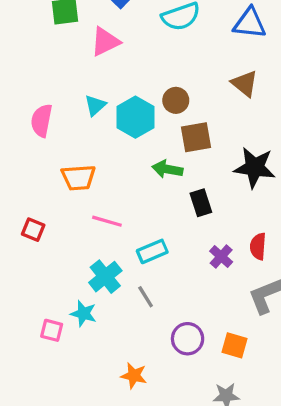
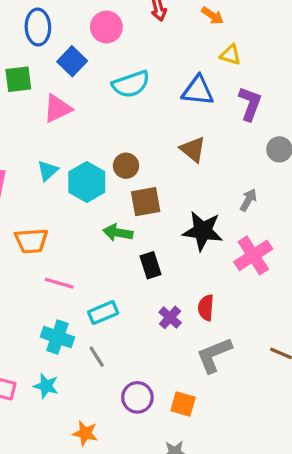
cyan cross: (105, 277) -> (57, 337), turned -32
cyan star: (83, 314) -> (46, 386), moved

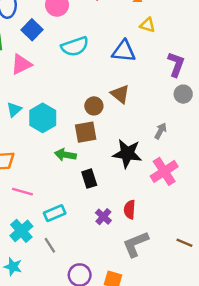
purple L-shape: (250, 104) -> (176, 64), moved
brown circle: (126, 166) -> (94, 106), moved
cyan cross: (57, 337) -> (21, 231), turned 30

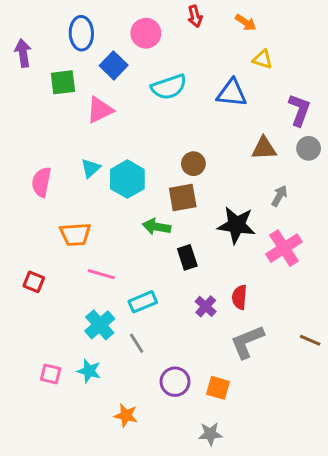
brown triangle: (120, 94) -> (264, 148), moved, turned -42

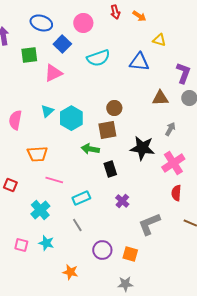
orange arrow: (246, 22) -> (139, 16), moved
blue ellipse: (81, 33) -> (41, 23), turned -70
red semicircle: (239, 297) -> (176, 193), moved
cyan cross: (100, 325) -> (40, 210), moved

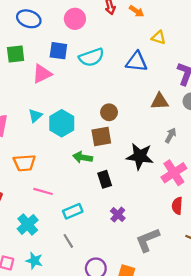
blue square: (62, 44) -> (58, 51), moved, turned -36

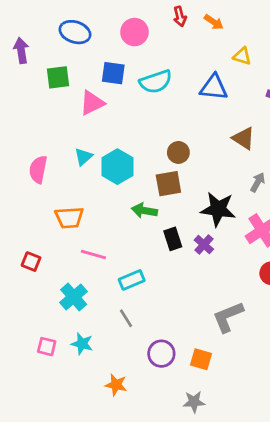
brown triangle: (160, 101) -> (244, 138), turned 36
purple cross: (118, 215) -> (204, 245), moved

